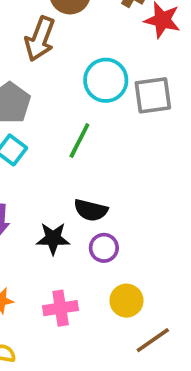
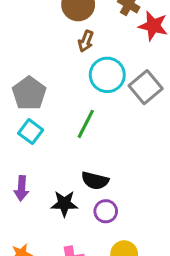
brown arrow: (40, 39) -> (86, 41), moved, size x0.6
gray square: (153, 95) -> (146, 87), turned -32

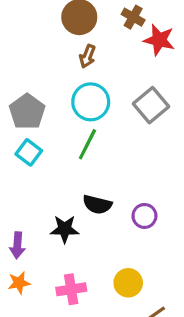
cyan circle: (107, 75) -> (91, 102), moved
purple arrow: (21, 188) -> (17, 245), moved
purple circle: (106, 211) -> (144, 216), moved

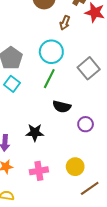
brown arrow: (87, 56) -> (65, 23), moved
gray square: (151, 105) -> (89, 68), moved
black semicircle: (97, 205) -> (62, 107), moved

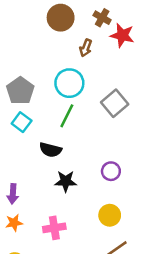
black semicircle: (62, 107) -> (51, 150), moved
black star: (35, 132) -> (66, 181), moved
yellow circle: (75, 167) -> (110, 215), moved

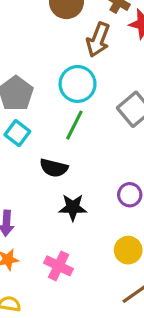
brown arrow: (86, 48) -> (98, 40), size x1.5
pink cross: (54, 228) -> (59, 266), turned 35

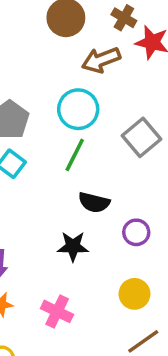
brown arrow: (98, 40) -> (101, 60), turned 48
black semicircle: (54, 168) -> (94, 202), moved

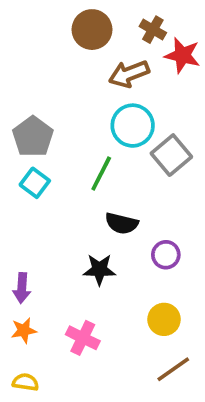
cyan circle: (78, 109) -> (133, 126), moved

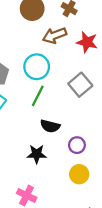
red star: (182, 55) -> (87, 42), moved
cyan circle: (133, 126) -> (37, 67), moved
yellow circle: (164, 319) -> (79, 174), moved

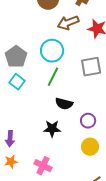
gray square: (80, 85) -> (91, 67), turned 30

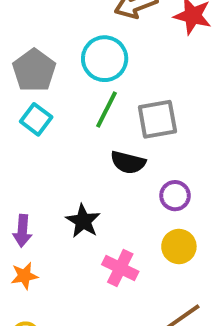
gray square: (91, 67) -> (157, 119), moved
black star: (52, 129) -> (83, 221), moved, turned 30
pink cross: (43, 166) -> (120, 268), moved

